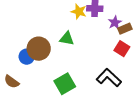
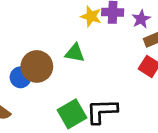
purple star: (115, 23) -> (141, 19), moved
black L-shape: (109, 78) -> (102, 111), moved, turned -45

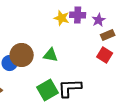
green triangle: (75, 53) -> (51, 55), moved

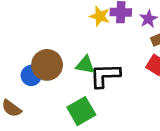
black L-shape: (70, 88) -> (105, 75), moved

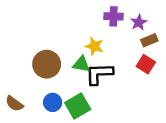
yellow star: (100, 16) -> (94, 46), moved
blue circle: (31, 75) -> (53, 102), moved

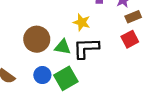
green triangle: (81, 64) -> (63, 47), moved
red square: (146, 64) -> (130, 39), turned 30

